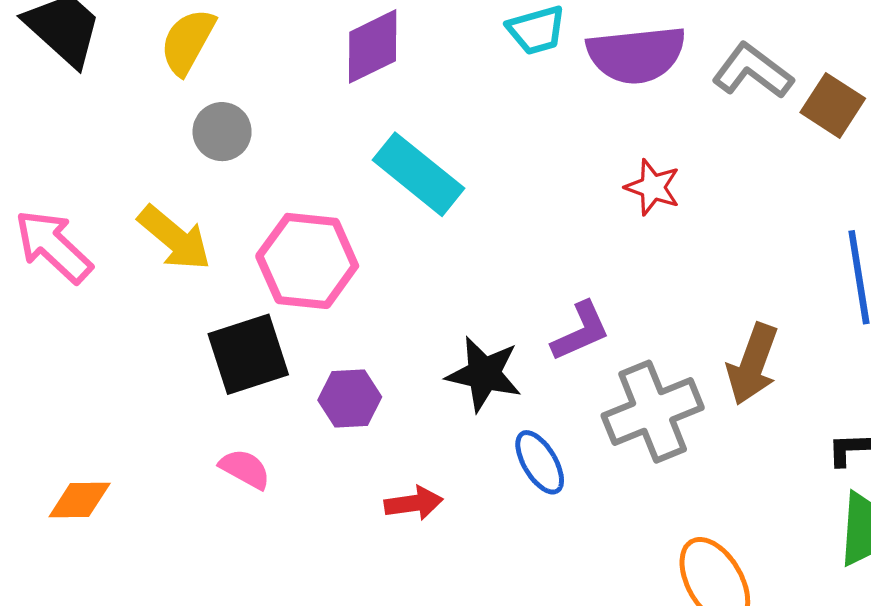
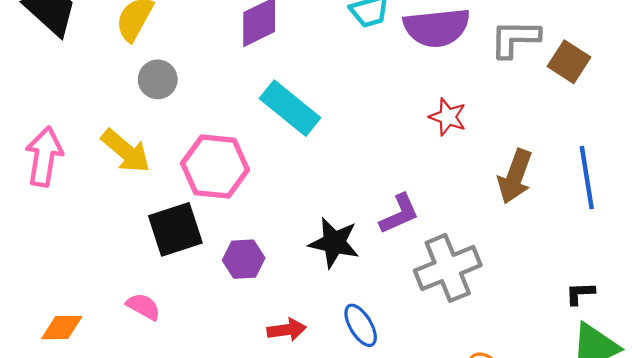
gray L-shape: (753, 71) -> (515, 39), turned -36
pink arrow: (53, 246) -> (44, 157), turned 56
brown arrow: (753, 364) -> (515, 176), moved
blue ellipse: (540, 462) -> (361, 325), moved
pink semicircle: (245, 469) -> (143, 307), moved

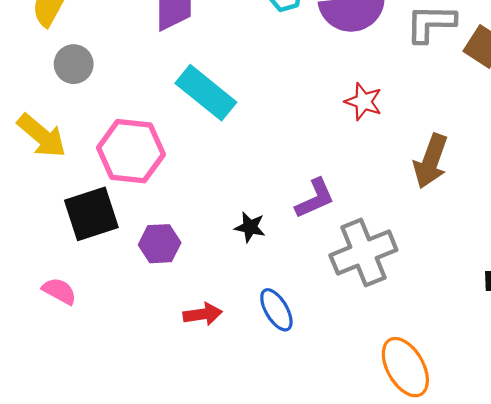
black star: (334, 243) -> (250, 227), size x0.6

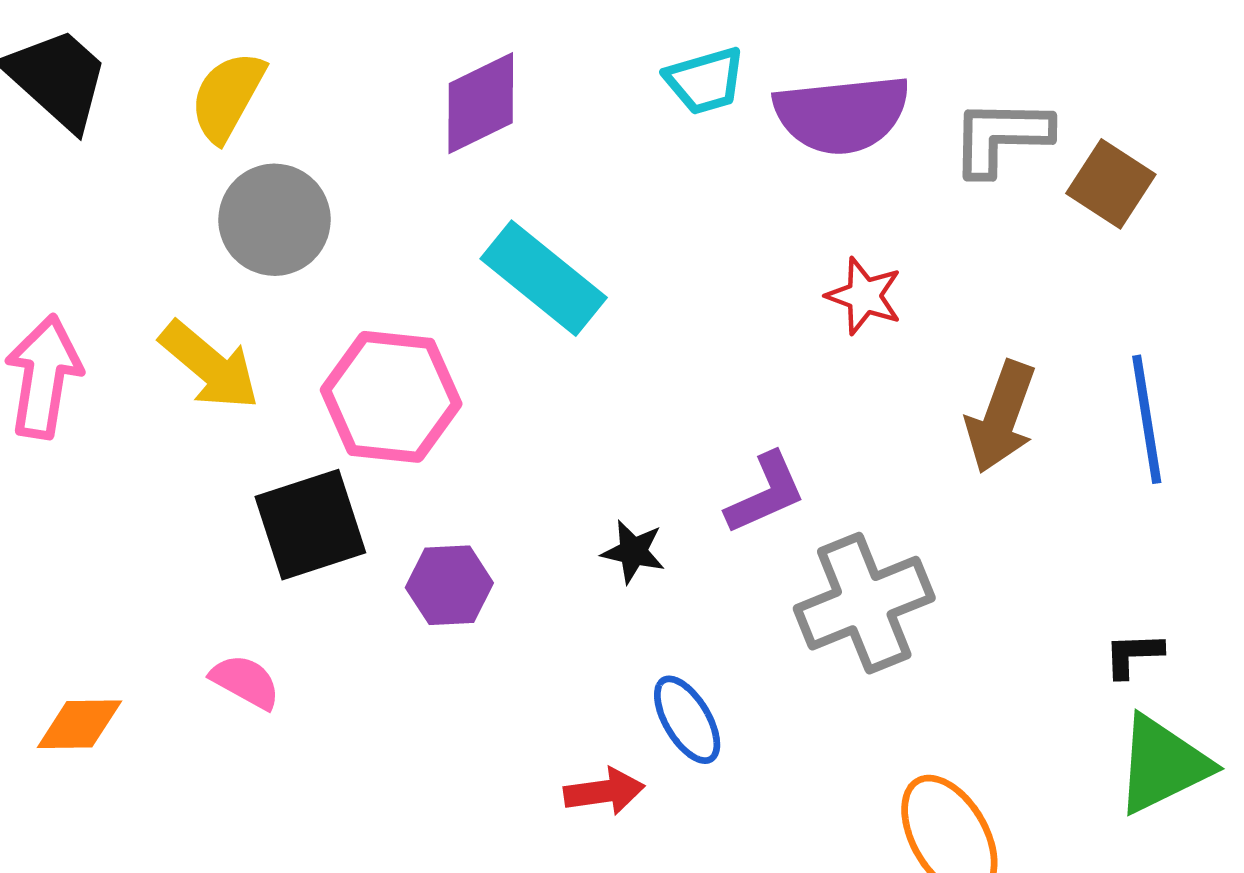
gray circle: (74, 64) -> (275, 220), size x1.4
red arrow: (203, 314) -> (604, 792), moved

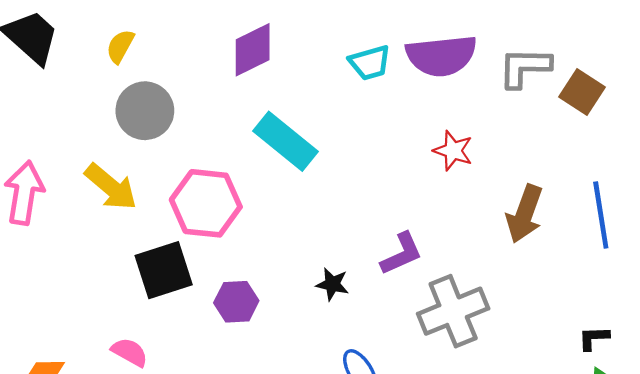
cyan trapezoid: (705, 81) -> (370, 63), moved
yellow semicircle: (227, 96) -> (120, 46), size x0.7

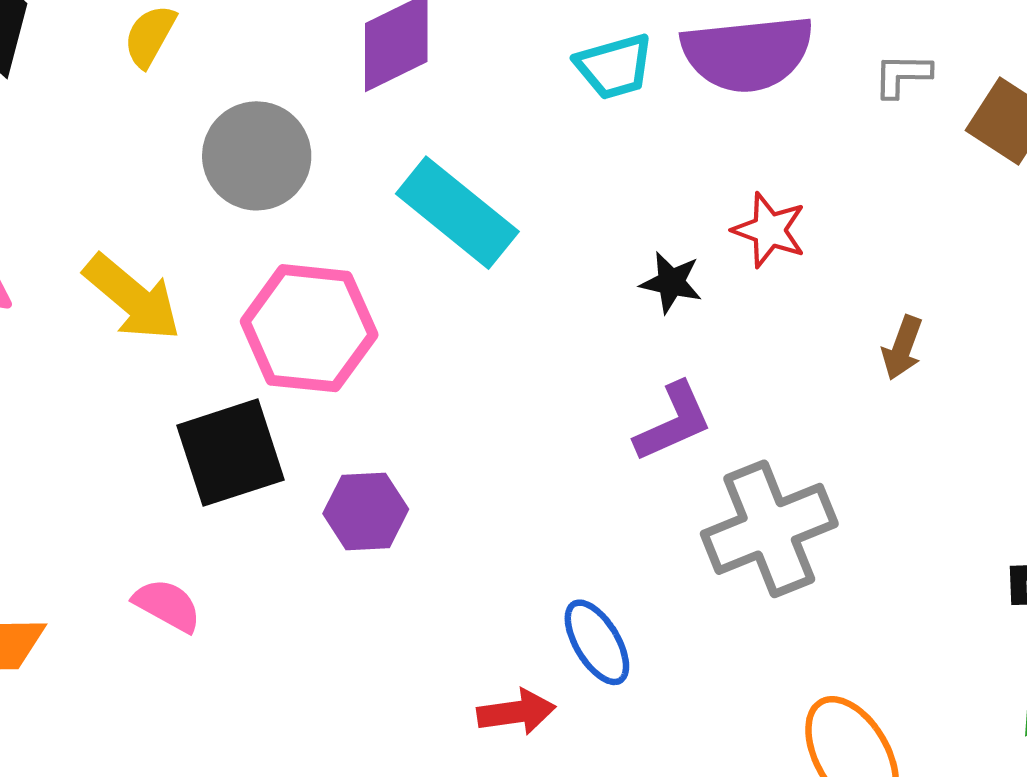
gray L-shape: (525, 67) -> (902, 75), size x0.6
gray circle: (145, 111) -> (257, 156), moved
brown arrow: (525, 214) -> (902, 348), size x0.6
black star: (332, 284) -> (671, 282), moved

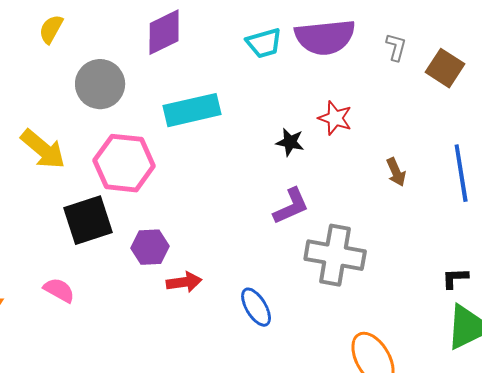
gray L-shape: (902, 75) -> (396, 47), turned 104
cyan rectangle: (457, 213) -> (192, 110), turned -52
brown arrow: (902, 348) -> (396, 172), turned -44
gray cross: (769, 529) -> (335, 255), turned 32
red arrow: (516, 712) -> (184, 282), moved

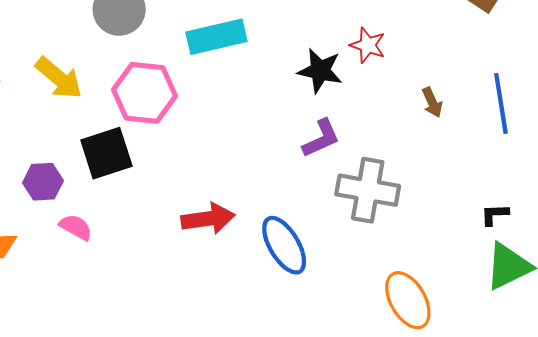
black star: (290, 142) -> (320, 71), size x1.5
purple hexagon: (150, 247) -> (43, 182), moved
red arrow: (184, 282) -> (208, 219), size x1.4
blue ellipse: (256, 307) -> (284, 245), size x1.4

